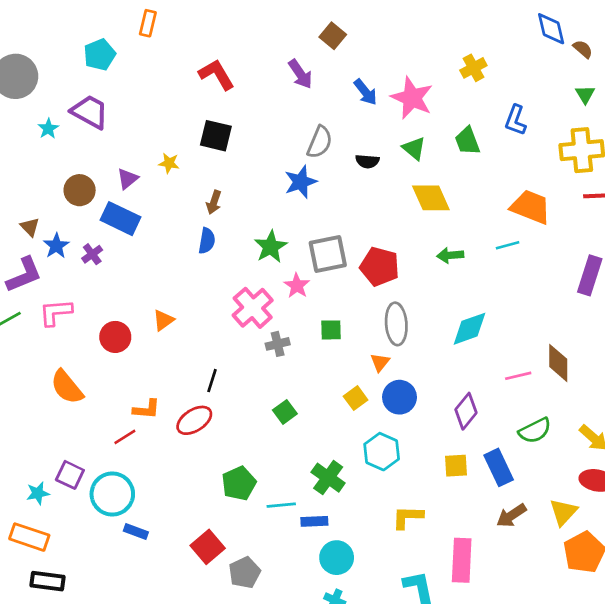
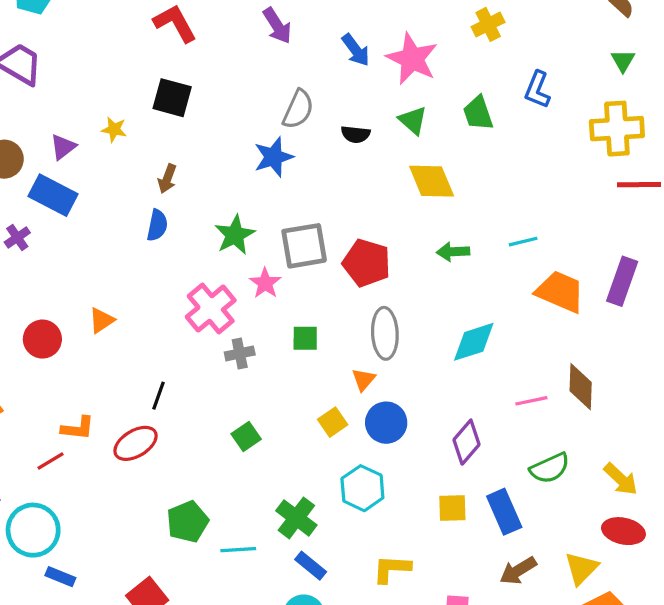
orange trapezoid: (531, 207) -> (560, 292), moved
blue rectangle: (314, 521) -> (311, 566), moved, turned 40

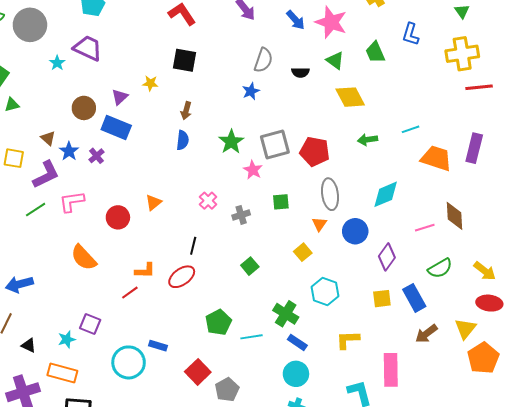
blue star: (274, 157) -> (251, 91), size x0.7
pink cross: (211, 309) -> (208, 201), moved, size x0.6
blue circle: (386, 423) -> (355, 231), moved
cyan circle: (33, 530) -> (129, 362), moved
blue rectangle: (60, 577) -> (158, 346), moved

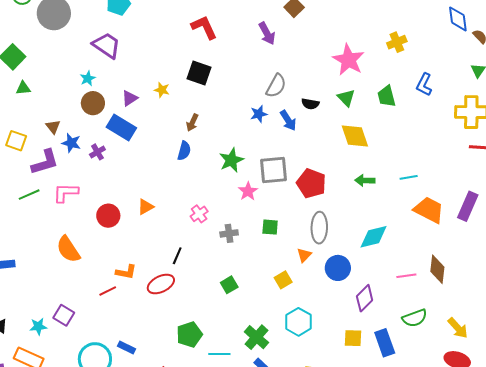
blue arrow: (296, 20) -> (288, 120), moved
cyan star: (57, 63) -> (88, 78), moved
blue star: (69, 151) -> (71, 143), turned -30

